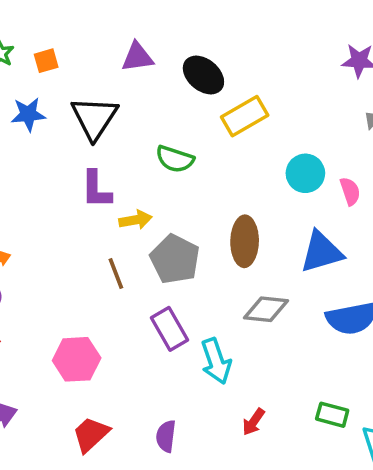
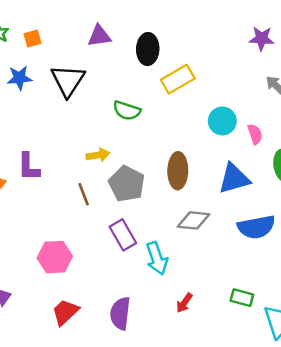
black ellipse: (203, 75) -> (148, 49), turned 52
purple L-shape: (96, 189) -> (29, 167), moved
purple semicircle: (166, 436) -> (120, 313), size x1.4

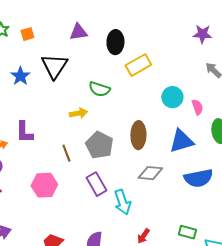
blue star: (19, 78) -> (20, 76), moved, turned -30
yellow arrow: (98, 155) -> (78, 113), moved
pink hexagon: (55, 257) -> (44, 185), moved

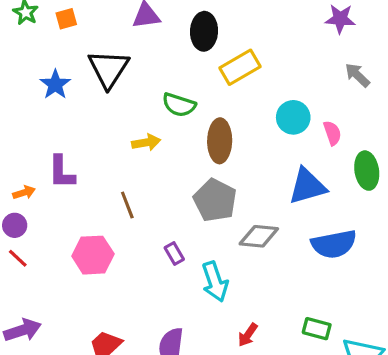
brown ellipse: (138, 135) -> (220, 141), moved
gray pentagon: (99, 145) -> (215, 200), moved
purple rectangle: (96, 184) -> (174, 253), size x0.6

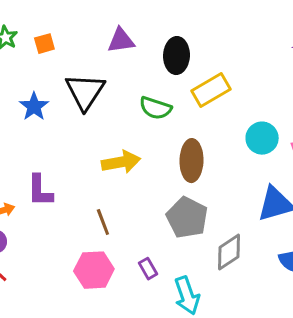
green semicircle: (179, 105) -> (155, 108), moved
yellow arrow: (146, 142) -> (121, 162), size x1.4
gray diamond: (259, 236) -> (229, 252), turned -39
pink hexagon: (93, 255) -> (94, 270), moved

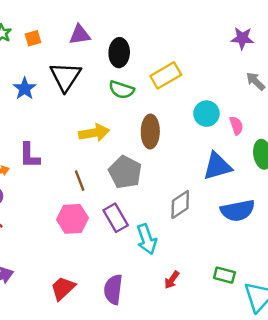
purple triangle: (121, 41) -> (80, 35), moved
black ellipse: (176, 56) -> (119, 53), moved
gray pentagon: (187, 218) -> (125, 172), moved
purple rectangle: (148, 269) -> (116, 218), size x1.6

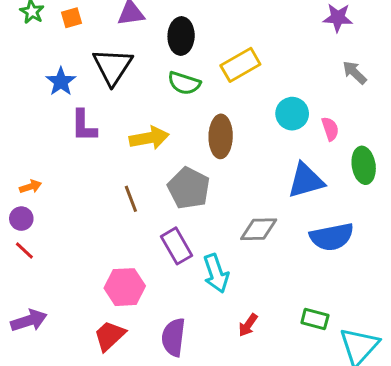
purple L-shape: (29, 155) -> (84, 126), moved
gray diamond: (180, 205) -> (259, 229), turned 32
pink hexagon: (73, 219) -> (125, 287), moved

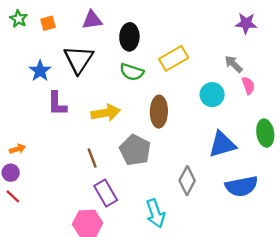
gray arrow: (355, 73) -> (234, 64), moved
pink semicircle: (330, 129) -> (248, 86), moved
gray diamond: (259, 229) -> (187, 181), turned -60
purple rectangle: (176, 246) -> (106, 193), moved

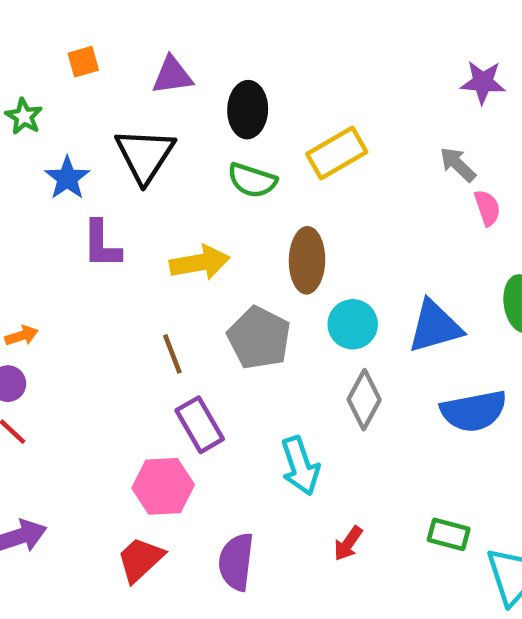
green star: (19, 19) -> (24, 116), moved
orange square: (48, 23) -> (83, 62), moved
cyan circle: (212, 95) -> (353, 324), moved

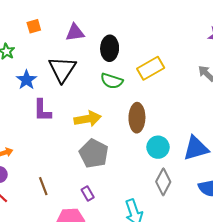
gray pentagon: (259, 338) -> (94, 153), moved
brown line: (172, 354) -> (43, 186), moved
purple rectangle: (200, 425) -> (88, 193), size x0.6

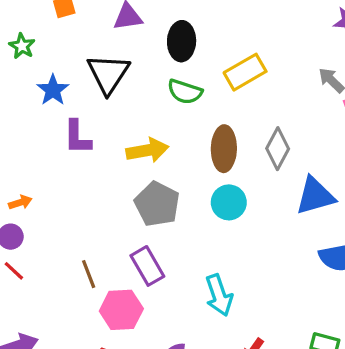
cyan circle: (158, 147) -> (229, 202), moved
gray diamond: (163, 182) -> (278, 149), moved
brown line: (43, 186) -> (89, 274), moved
purple rectangle: (88, 193) -> (147, 266), size x1.6

